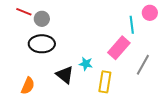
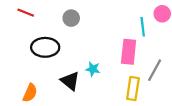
gray circle: (42, 19) -> (71, 18), moved
pink rectangle: (119, 48) -> (129, 52), turned -35
yellow rectangle: (105, 82) -> (133, 89), moved

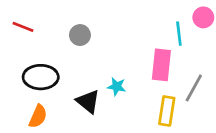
red line: (26, 13) -> (23, 27), moved
gray circle: (71, 18) -> (80, 35), moved
black ellipse: (45, 47) -> (41, 77), moved

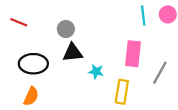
cyan line: (179, 34) -> (143, 16), moved
black triangle: (88, 101) -> (73, 53), moved, turned -45
yellow rectangle: (167, 111) -> (122, 92), moved

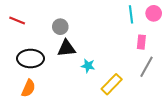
pink rectangle: (133, 54) -> (141, 42), moved, size x0.6
yellow rectangle: (122, 92) -> (112, 84), turned 35

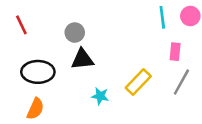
red line: (17, 21) -> (21, 25), turned 42
cyan star: (88, 66) -> (100, 96), moved
yellow rectangle: (112, 84) -> (138, 82), moved

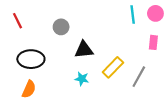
pink rectangle: (175, 52) -> (153, 42), moved
black triangle: (82, 59) -> (84, 50), moved
gray line: (181, 82) -> (139, 77), moved

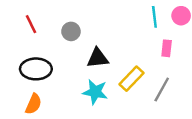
red line: (17, 21) -> (31, 24), moved
pink rectangle: (153, 42) -> (167, 48), moved
cyan star: (82, 79) -> (95, 92), size x1.5

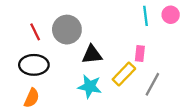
red line: (31, 24) -> (35, 32), moved
gray circle: (71, 31) -> (67, 30), size x1.6
pink rectangle: (167, 48) -> (140, 53), moved

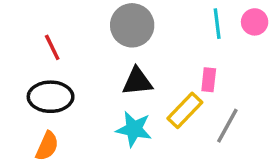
gray circle: (67, 30) -> (132, 25), moved

